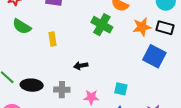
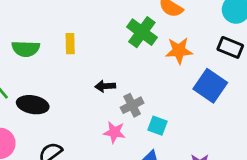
green semicircle: (22, 26) -> (26, 49), moved, turned -36
orange star: (142, 27) -> (179, 51), moved
gray cross: (62, 90) -> (132, 105), moved, turned -35

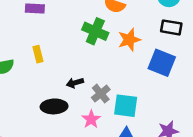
black ellipse: (33, 105) -> (54, 106), moved
cyan square: (157, 126) -> (126, 106), size x1.5
pink star: (114, 132) -> (91, 119), turned -30

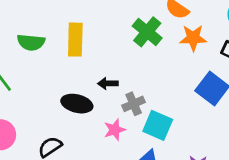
orange star: (129, 40) -> (193, 38), moved
yellow rectangle: (38, 54) -> (75, 40), size x1.6

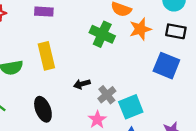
black ellipse: (77, 104) -> (43, 109), moved, turned 70
cyan square: (158, 125) -> (131, 107), turned -30

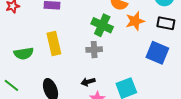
black arrow: (82, 84) -> (88, 82), moved
gray cross: (107, 95) -> (94, 50), moved, turned 35

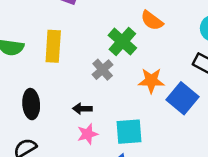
orange star: (135, 21) -> (151, 81), moved
gray cross: (94, 50) -> (103, 70), turned 35

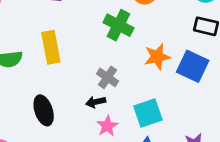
gray cross: (103, 70) -> (108, 77), moved

